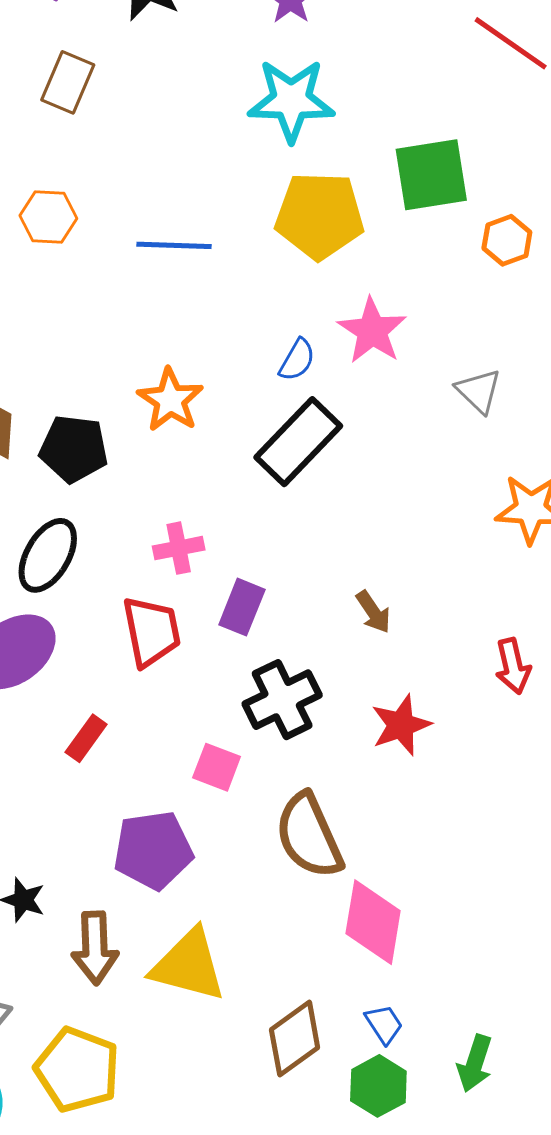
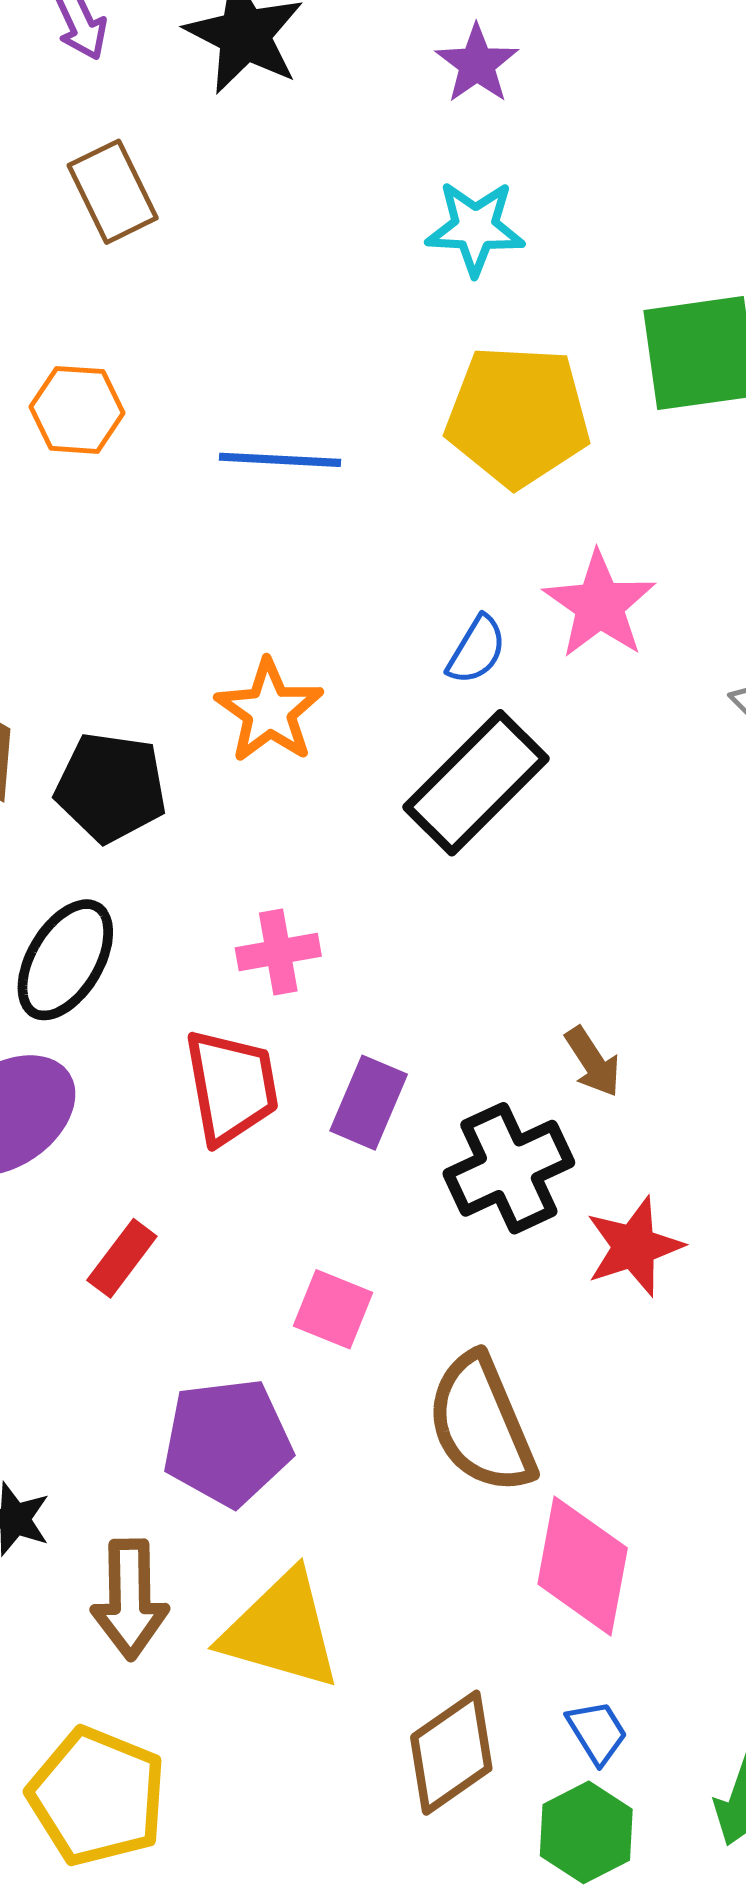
brown rectangle: (68, 82) -> (113, 192), turned -50
cyan star: (291, 100) -> (475, 228), size x0.7
purple rectangle: (242, 607) -> (369, 1103), moved
black cross: (282, 700) -> (509, 1168), moved

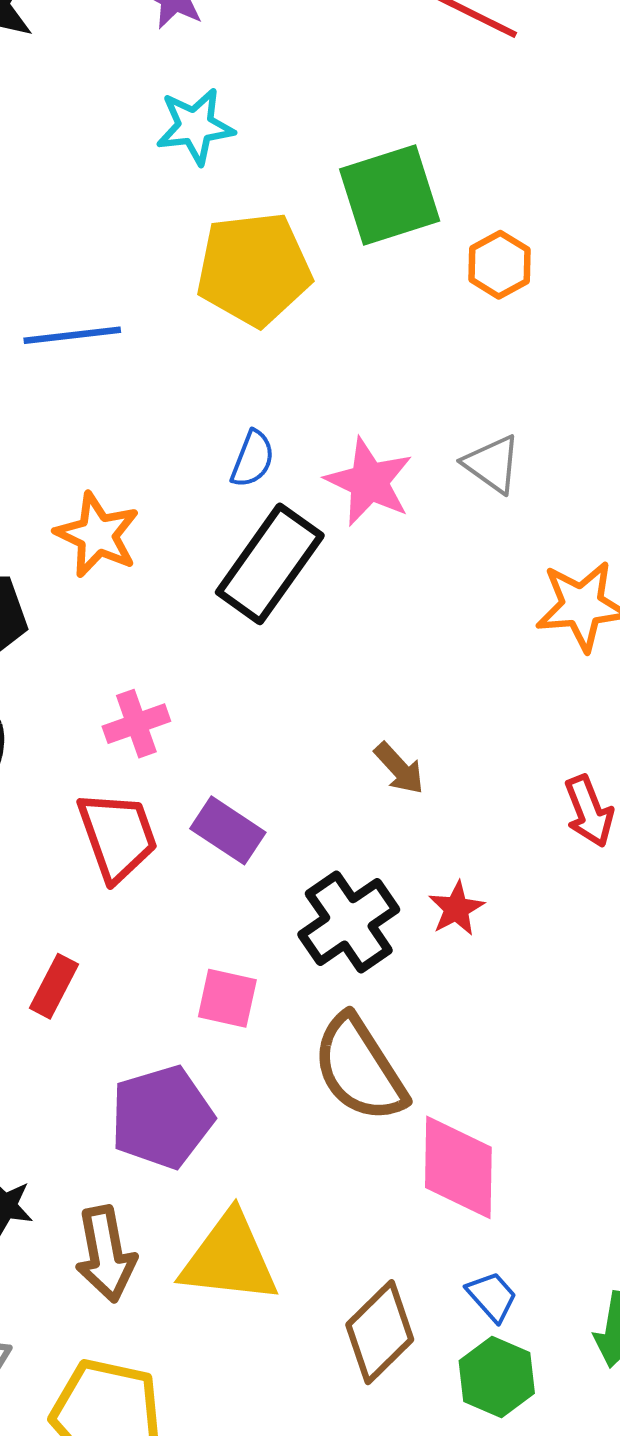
pink star: (599, 605) -> (369, 482), moved
purple rectangle: (369, 1103) -> (228, 830), turned -70
black cross: (509, 1168) -> (349, 922), moved
red star: (634, 1247) -> (456, 909), size x0.7

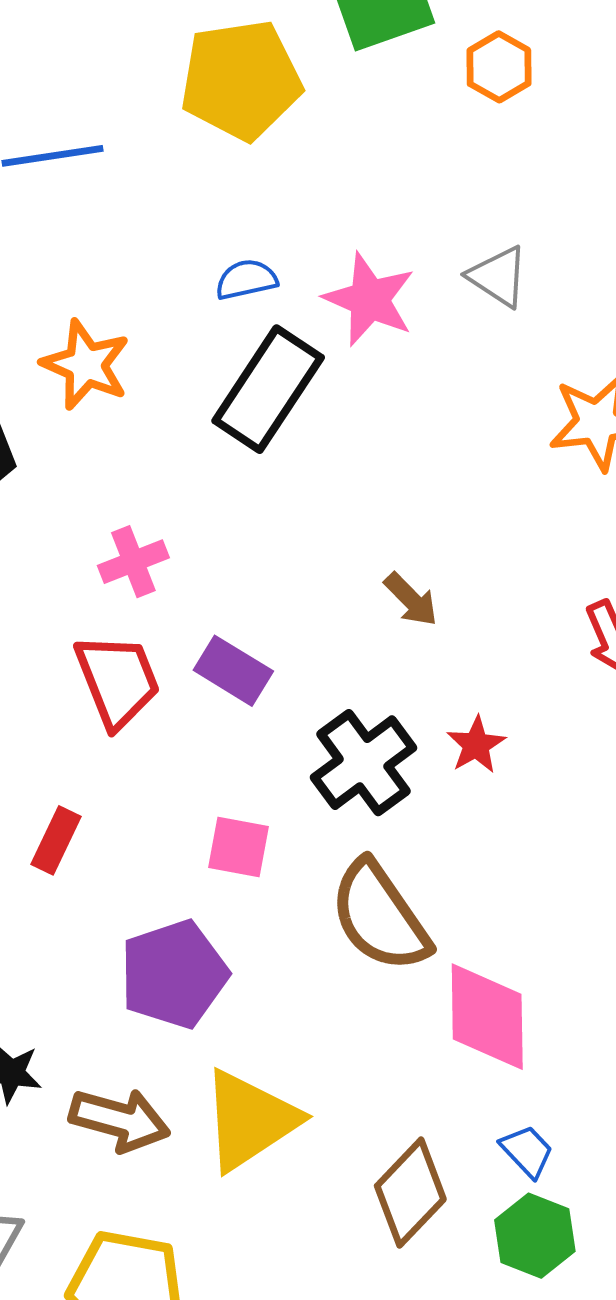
blue semicircle: (253, 459) -> (246, 280), turned -122
brown arrow: (106, 1254) -> (120, 1120), turned -62
yellow triangle: (229, 1258) -> (250, 1120), turned -38

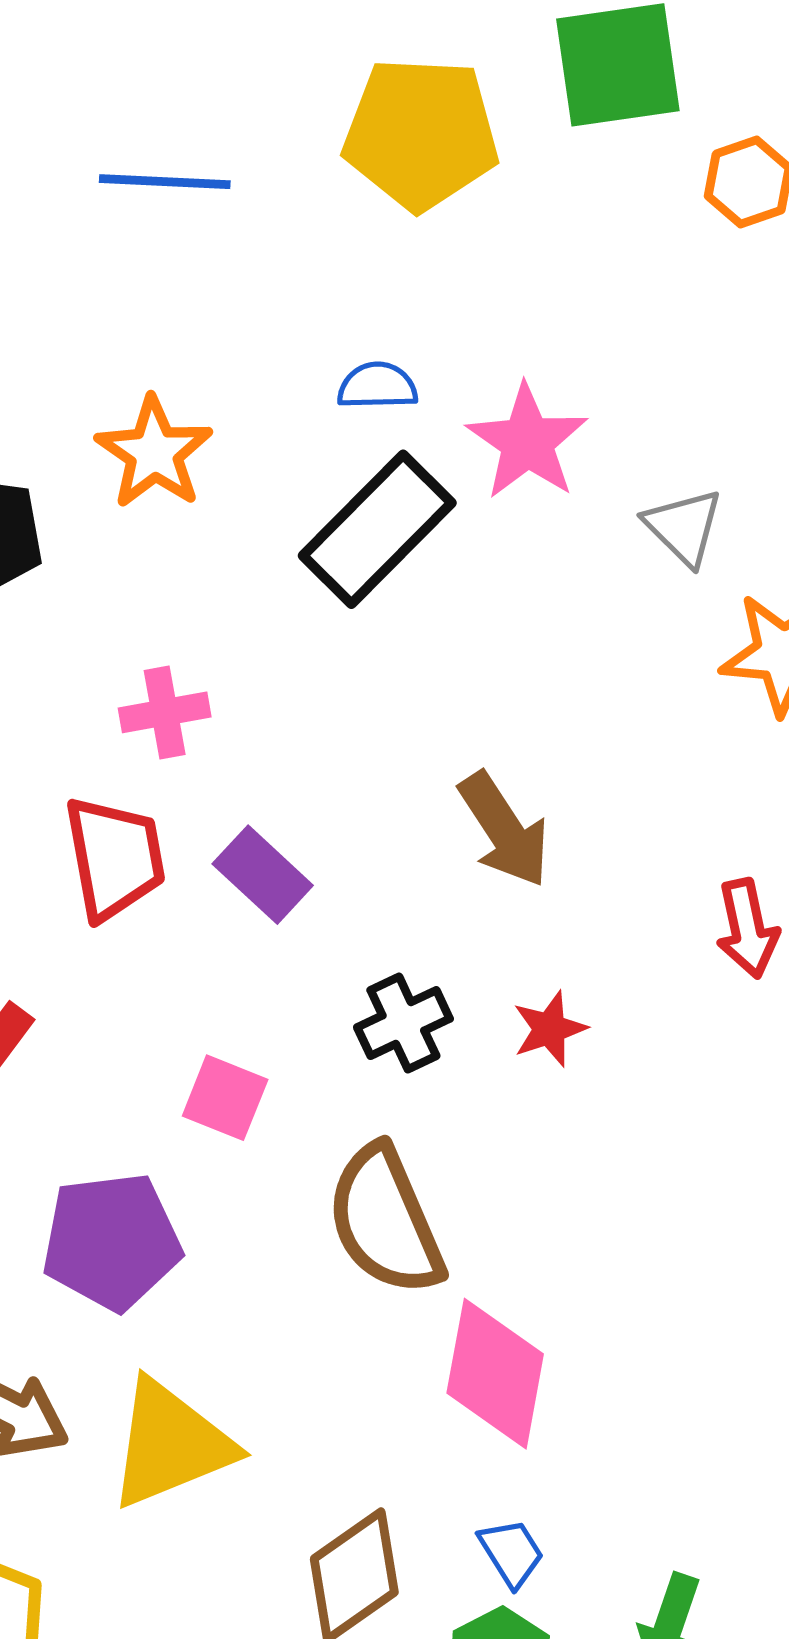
gray triangle: (498, 276) -> (684, 527), moved
brown arrow: (411, 600) -> (504, 830), size x1.5
black cross: (364, 763) -> (403, 1023), size x0.7

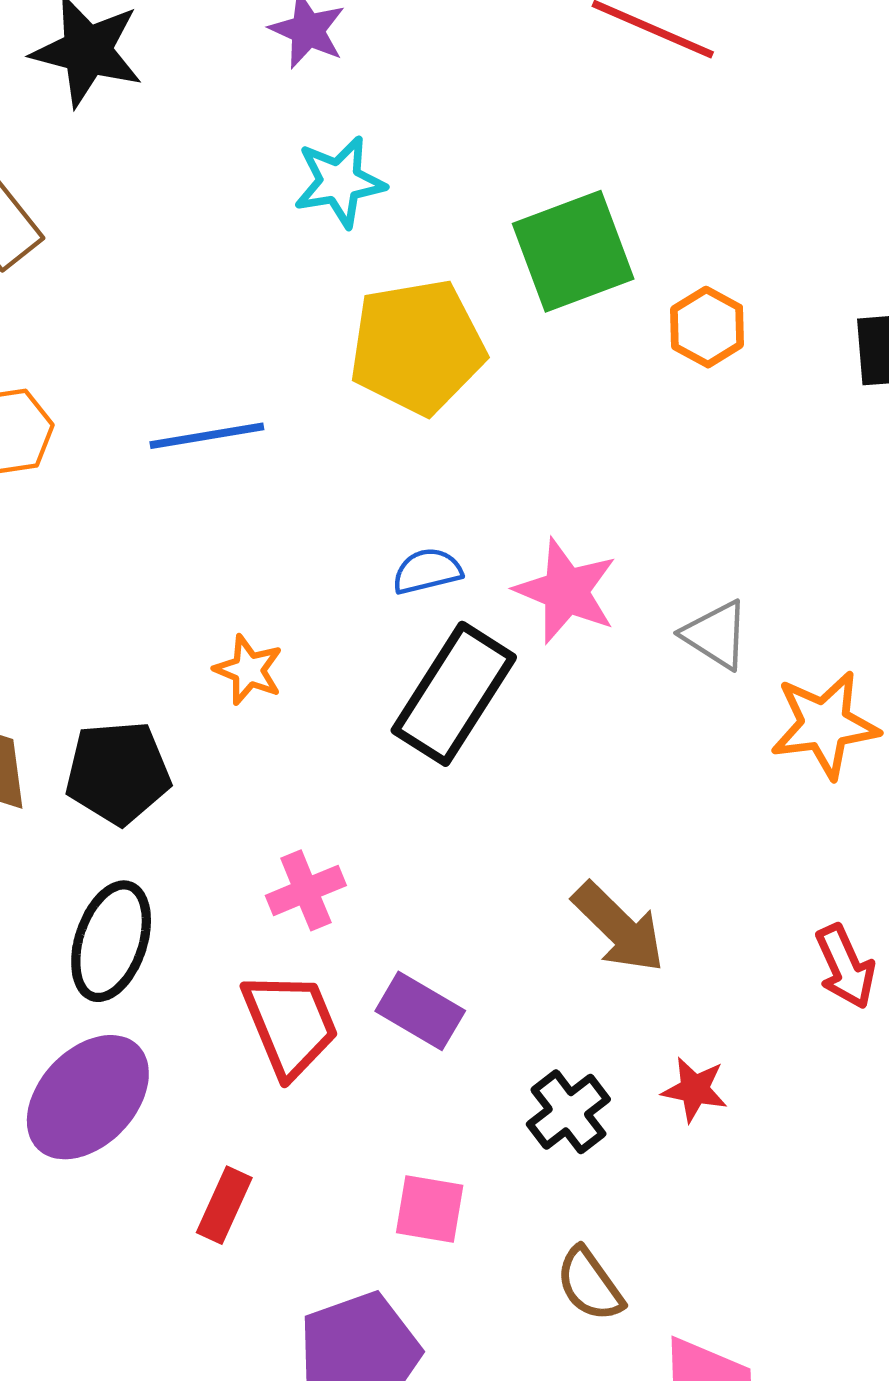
orange star: (154, 453) -> (248, 670), size x0.7
red star: (549, 1029) -> (695, 1089), turned -30
brown semicircle: (385, 1220) -> (590, 1284), size x0.6

